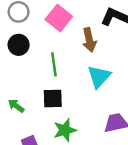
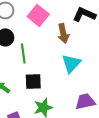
green line: (54, 64) -> (23, 53), moved

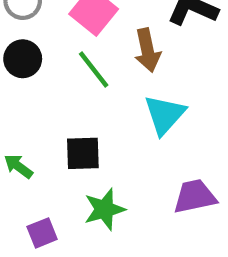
green line: (23, 53) -> (94, 70), moved, turned -30

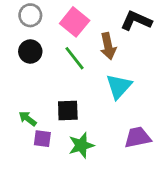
purple square: (42, 233) -> (42, 139), moved, turned 30

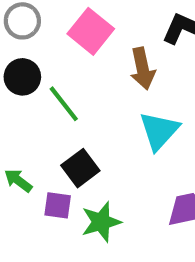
green line: (75, 58) -> (64, 104), moved
black square: (68, 111) -> (80, 168), turned -35
purple square: (42, 139) -> (58, 205), moved

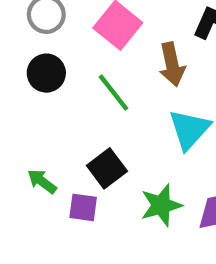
green line: (64, 104) -> (113, 93), moved
green star: (101, 222) -> (161, 205), moved

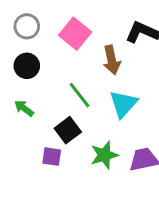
green line: (113, 93) -> (79, 95), moved
green arrow: (42, 181) -> (24, 108), moved

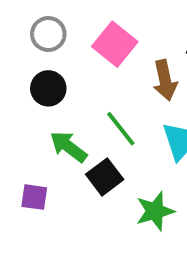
green arrow: (24, 108) -> (68, 147), moved, size x1.4
purple square: (52, 157) -> (34, 197), moved

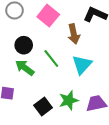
black circle: (48, 88) -> (24, 45), moved
black square: (105, 177) -> (43, 106), moved

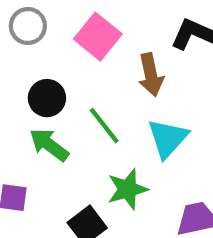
green star: (69, 100) -> (128, 189), moved

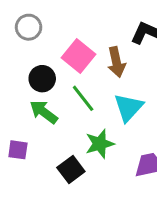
pink square: (98, 37) -> (79, 56), moved

